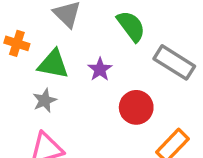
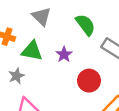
gray star: (45, 100) -> (16, 76), moved

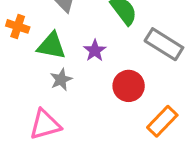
gray star: (16, 76) -> (61, 80), moved

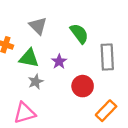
gray rectangle: (164, 44) -> (107, 57), turned 55

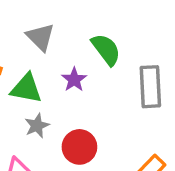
purple star: (59, 61) -> (74, 80), moved
red circle: (83, 86) -> (79, 147), moved

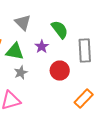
red circle: (79, 147) -> (60, 71), moved

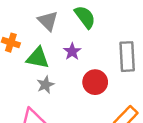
green semicircle: (60, 30) -> (85, 17), moved

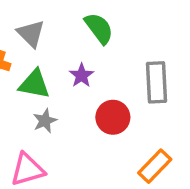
gray triangle: (48, 21) -> (31, 34), moved

